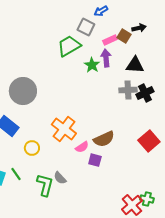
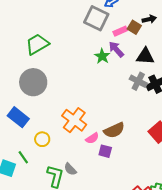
gray square: (86, 27) -> (96, 18), size x1.4
green trapezoid: (69, 46) -> (37, 44), moved
purple arrow: (106, 58) -> (116, 49), turned -36
gray cross: (128, 90) -> (138, 81), turned 30
green line: (16, 174) -> (23, 157), moved

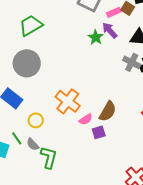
brown semicircle: (114, 130) -> (108, 111), turned -35
purple square: (105, 151) -> (99, 132), turned -32
gray semicircle: (70, 169) -> (33, 144), moved

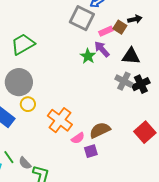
brown semicircle: (108, 111) -> (100, 130), turned -145
yellow circle: (36, 120) -> (28, 104), moved

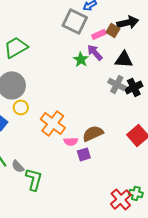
black arrow: (135, 19) -> (128, 22), size x1.5
pink semicircle: (78, 138) -> (71, 141), turned 32

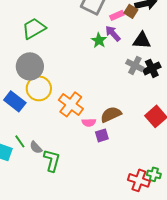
yellow circle: (21, 107) -> (39, 88), size x1.6
red cross: (121, 199) -> (139, 180), turned -30

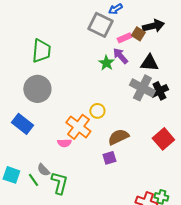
green trapezoid: (34, 28) -> (41, 51), turned 125
gray cross: (135, 65) -> (142, 88), size x1.4
yellow circle: (39, 88) -> (97, 111), moved, size x0.6
pink semicircle: (89, 122) -> (64, 143), moved
green line: (20, 141) -> (33, 180), moved

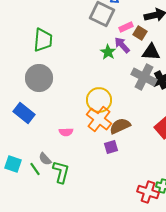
brown square: (138, 34) -> (140, 33), moved
yellow circle: (97, 111) -> (99, 100), size x1.6
orange cross: (78, 127) -> (99, 119), moved

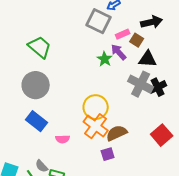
green trapezoid: (43, 40) -> (40, 47), turned -55
blue rectangle: (24, 113) -> (37, 121), moved

